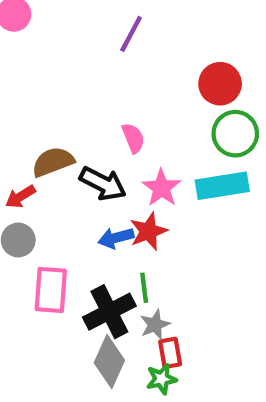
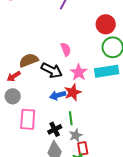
black cross: (109, 312) -> (55, 129), size x0.6

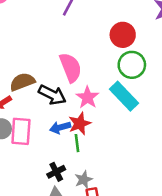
pink semicircle: (66, 49) -> (71, 67), size x1.6
cyan rectangle: (107, 71) -> (124, 96), turned 55
green line: (71, 118) -> (77, 143), moved
pink rectangle: (28, 119) -> (21, 131), moved

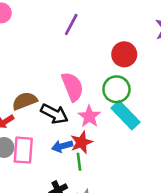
green circle: (132, 65) -> (116, 89), moved

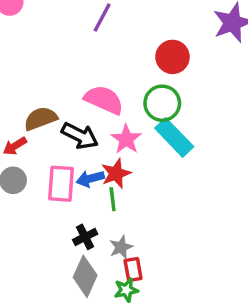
pink semicircle: (72, 87) -> (104, 100), turned -44
pink rectangle: (23, 150) -> (61, 184), moved

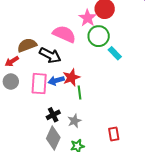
cyan rectangle: (174, 137) -> (115, 53), moved, size x0.6
pink star: (126, 139) -> (87, 18), moved
green line: (113, 199) -> (79, 93), moved
red rectangle: (133, 269) -> (114, 134), moved

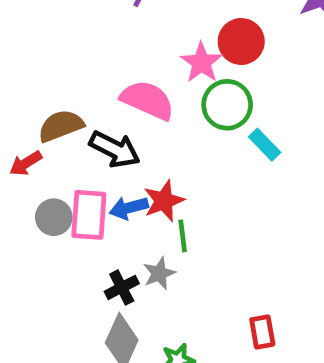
gray circle: (11, 82) -> (54, 217), moved
gray star: (74, 121) -> (159, 273), moved

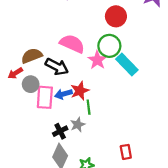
pink star: (201, 63) -> (97, 60), moved
cyan rectangle: (265, 145) -> (127, 64), size x1.5
gray circle: (54, 217) -> (31, 84), moved

